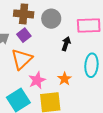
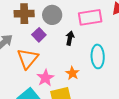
purple square: (24, 35) -> (39, 35), moved

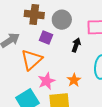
purple square: (39, 35) -> (46, 37), turned -32

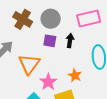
brown cross: (34, 15) -> (23, 19), turned 36
purple square: (46, 37) -> (50, 41), moved

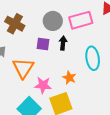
gray circle: (51, 19) -> (53, 21), moved
pink star: (48, 82) -> (43, 85), turned -30

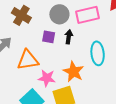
orange triangle: (23, 68) -> (28, 60), turned 45
orange star: (69, 78) -> (73, 72), size x1.5

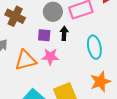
orange star: (73, 72) -> (100, 82), moved, turned 30
pink star: (47, 78) -> (50, 57), moved

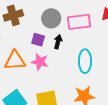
brown cross: (15, 16) -> (13, 15), turned 36

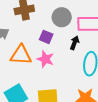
black arrow: (58, 42) -> (75, 43), moved

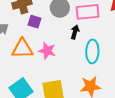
purple square: (46, 37) -> (35, 22), moved

